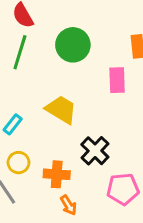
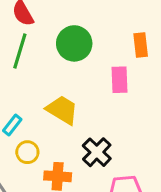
yellow circle: (18, 163) -> (27, 152), moved

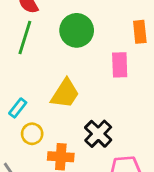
yellow trapezoid: (62, 110) -> (65, 94), turned 92

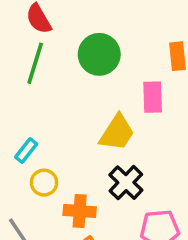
yellow trapezoid: (65, 94) -> (117, 133), moved

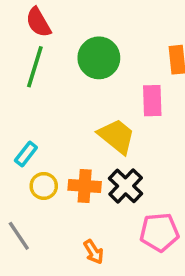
yellow trapezoid: (117, 133) -> (117, 136), turned -84
orange cross: (80, 211) -> (85, 186), moved

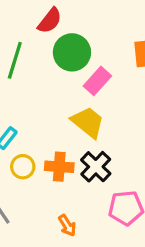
red semicircle: (38, 22) -> (50, 21), moved, turned -112
pink rectangle: (152, 101) -> (97, 81), moved, turned 44

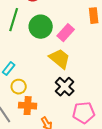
green circle: (72, 52) -> (41, 27), moved
orange cross: (59, 167) -> (28, 106), moved

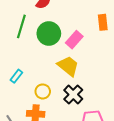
yellow circle: (19, 87) -> (43, 91), moved

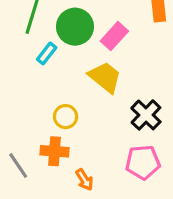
cyan rectangle: (16, 76) -> (47, 53), moved
black cross: (73, 95) -> (146, 115), moved

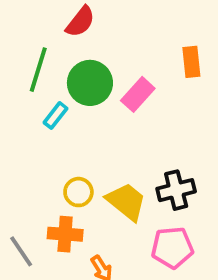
yellow trapezoid: (105, 77) -> (126, 202), moved
black cross: (146, 115) -> (176, 190), turned 32

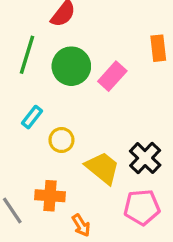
cyan rectangle: (56, 115) -> (32, 117), moved
black cross: (176, 190) -> (145, 158), turned -32
yellow circle: (78, 192) -> (61, 140), moved

